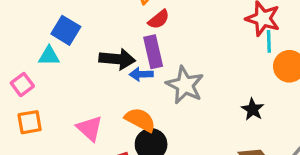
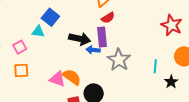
cyan line: (269, 41) -> (155, 66), moved
black star: (253, 109) -> (171, 82), moved
orange semicircle: (140, 120) -> (72, 77), moved
pink triangle: (90, 128) -> (57, 79), turned -30

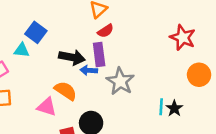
cyan line: (155, 66) -> (161, 107), moved
orange semicircle: (72, 77) -> (66, 91), moved
black star: (171, 82) -> (174, 108), moved

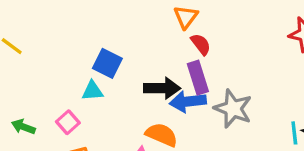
red semicircle: (106, 31) -> (201, 44), turned -84
blue arrow: (89, 70) -> (188, 101), size x1.5

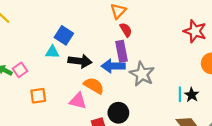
black arrow: (162, 88) -> (80, 61), moved
pink square: (68, 122) -> (20, 70), moved

